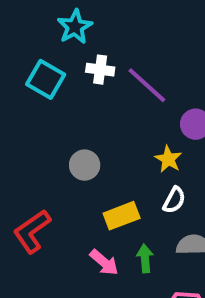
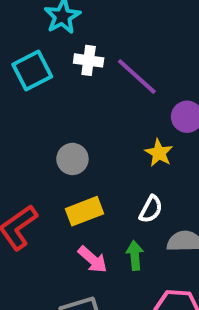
cyan square: (46, 79) -> (32, 71), turned 33
white semicircle: (174, 200) -> (151, 209), moved
yellow rectangle: (122, 216) -> (85, 211), moved

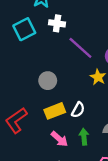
purple line: (137, 77) -> (80, 48), moved
white semicircle: (151, 209) -> (78, 110), moved

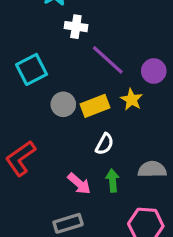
cyan square: (24, 29) -> (32, 69), moved
yellow rectangle: (55, 111) -> (95, 106), moved

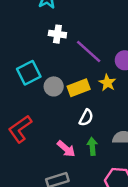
white cross: (76, 27) -> (57, 34), moved
cyan square: (32, 69) -> (29, 73), moved

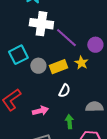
white cross: (57, 34) -> (41, 24), size x1.6
green arrow: (92, 146) -> (69, 122), moved
pink arrow: (66, 149) -> (40, 111), moved, turned -56

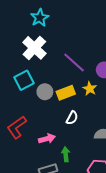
white cross: (41, 24) -> (34, 48), moved, turned 35
green arrow: (69, 122) -> (66, 154), moved

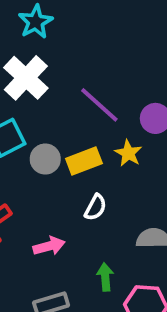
green arrow: (66, 154) -> (105, 277), moved

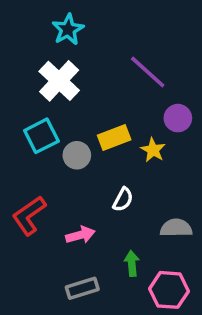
purple line: (99, 105) -> (148, 72), moved
yellow rectangle: (84, 161) -> (114, 138), moved

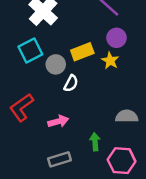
purple circle: (178, 118) -> (116, 38), moved
white semicircle: (123, 200) -> (71, 83), moved

